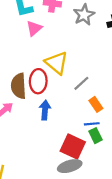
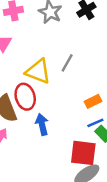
gray line: (81, 83) -> (67, 63), moved
orange rectangle: (96, 104) -> (93, 101), turned -64

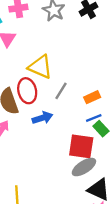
gray line: (67, 63) -> (61, 91), moved
blue arrow: (42, 124) -> (42, 118), turned 84

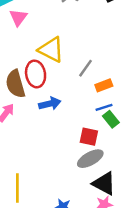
gray line: (61, 91) -> (85, 68), moved
red square: (81, 146) -> (89, 137), size x0.7

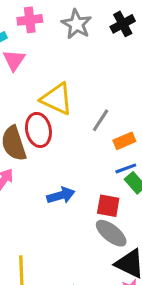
blue arrow: (50, 104) -> (61, 195), moved
gray ellipse: (90, 159) -> (111, 233), turned 70

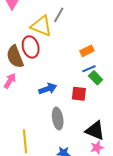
gray line: (101, 120) -> (59, 15), moved
gray ellipse: (111, 233) -> (58, 119), moved, turned 45

